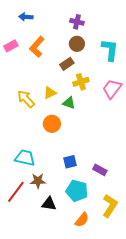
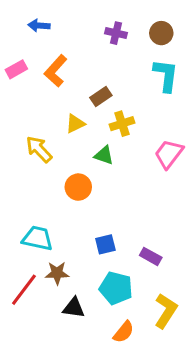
brown circle: (77, 44) -> (161, 33), moved
pink trapezoid: (112, 89) -> (169, 154), moved
yellow triangle: (50, 93) -> (75, 124), moved

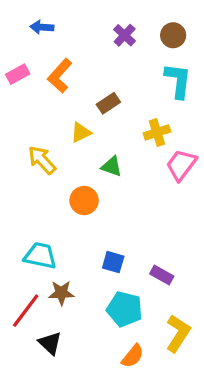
purple cross: (116, 33) -> (125, 35), turned 30
yellow cross: (122, 124) -> (157, 132), moved
blue square: (105, 244) -> (113, 262), turned 30
black triangle: (74, 308) -> (50, 343), moved, turned 35

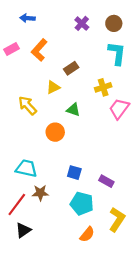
black triangle: (50, 343) -> (23, 230), moved, turned 42

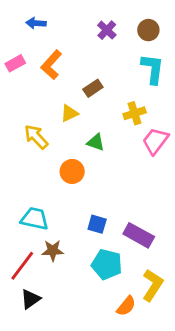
purple rectangle: (106, 181) -> (139, 235), size x1.5
orange semicircle: (87, 234) -> (126, 306), moved

